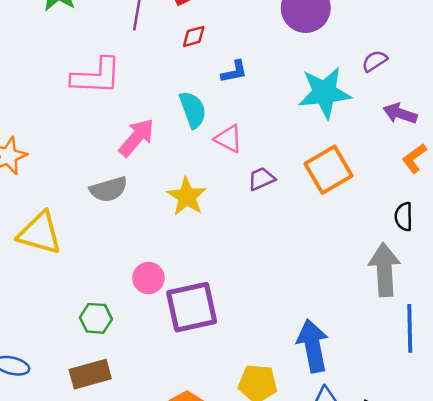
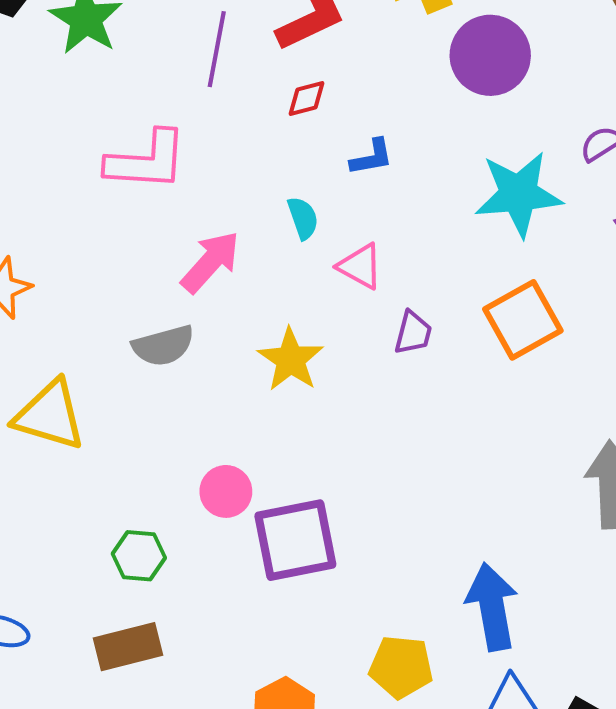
cyan semicircle: (193, 110) -> (303, 218), size x0.7
purple trapezoid: (261, 179) -> (413, 333), turned 128

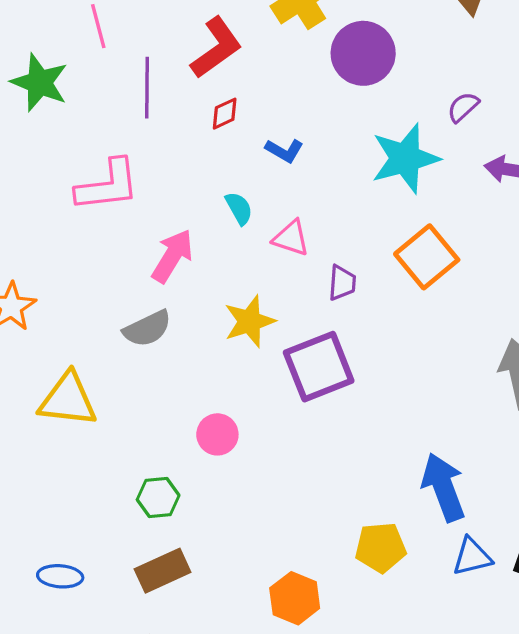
blue L-shape: (372, 157) -> (284, 150), turned 51
yellow star: (291, 360) -> (250, 321), turned 30
purple square: (295, 540) -> (319, 367), moved

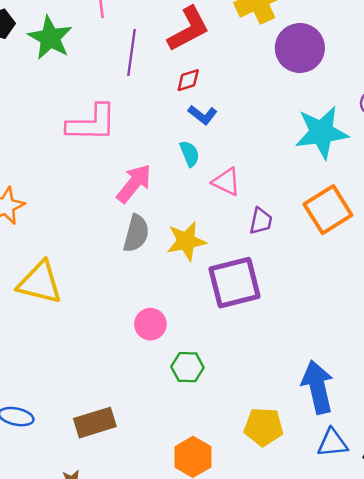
blue L-shape: (284, 150) -> (203, 115), moved
gray semicircle: (147, 329) -> (136, 233), moved, turned -57
green hexagon: (158, 498) -> (187, 367), moved

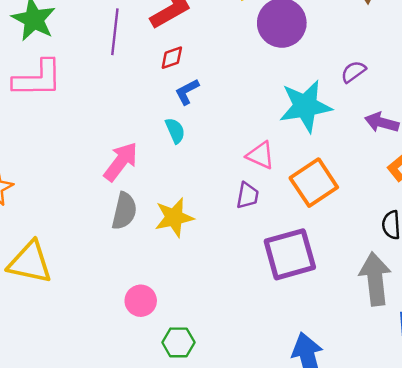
blue L-shape: (203, 115) -> (187, 92), turned 116
pink L-shape: (92, 123) -> (38, 79), moved
pink triangle: (226, 182) -> (261, 155), moved
purple square: (235, 283) -> (290, 254), moved

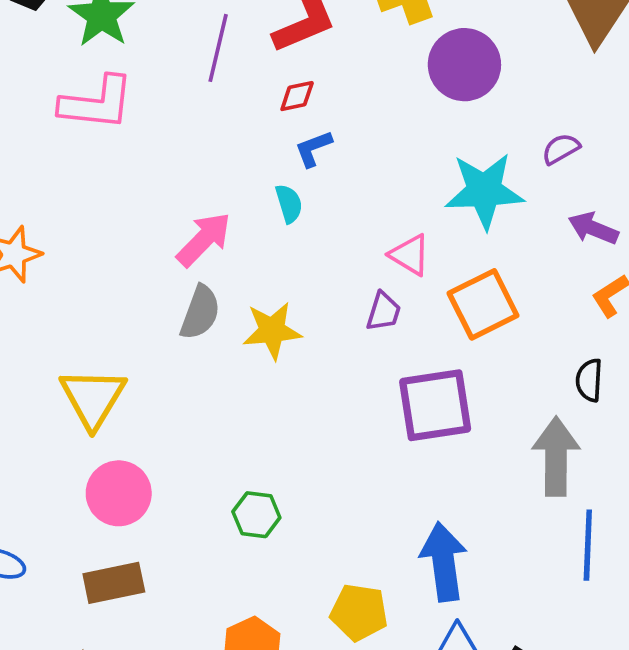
yellow triangle: (30, 262) -> (93, 398), moved, turned 42
pink circle: (141, 301) -> (119, 493), moved, size x1.4

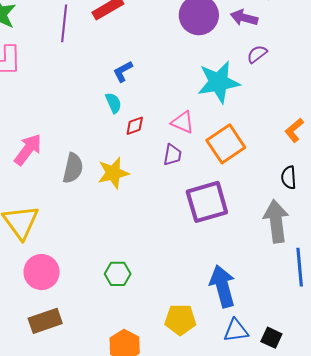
red diamond: (297, 96) -> (135, 126), moved
purple arrow: (593, 228) -> (244, 18), moved
pink arrow: (204, 239) -> (28, 150), moved

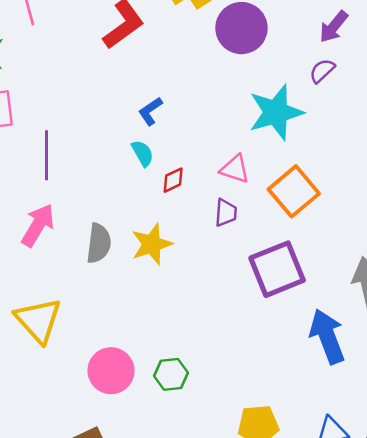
purple arrow: (244, 18) -> (334, 27), moved, turned -60
purple line: (64, 23) -> (47, 155), moved
pink circle: (42, 272) -> (111, 371), moved
blue arrow: (223, 286) -> (327, 336), moved

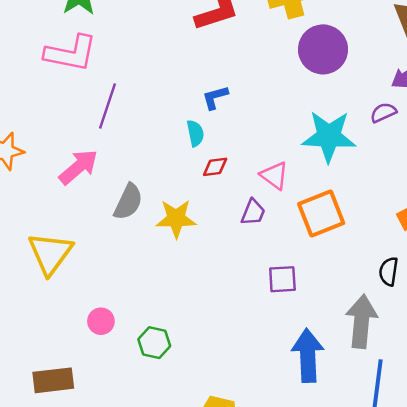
purple square: (277, 269) -> (282, 279), size x0.6
pink circle: (111, 371) -> (101, 321), size x0.6

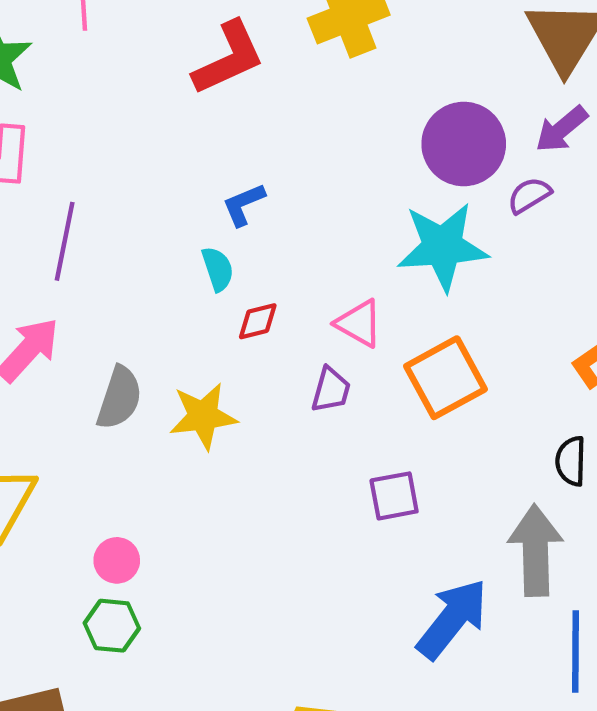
purple circle: (323, 49) -> (464, 144), moved
pink circle: (101, 321) -> (117, 560), moved
green hexagon: (154, 343) -> (112, 626), moved
blue arrow: (308, 355) -> (452, 619), turned 48

